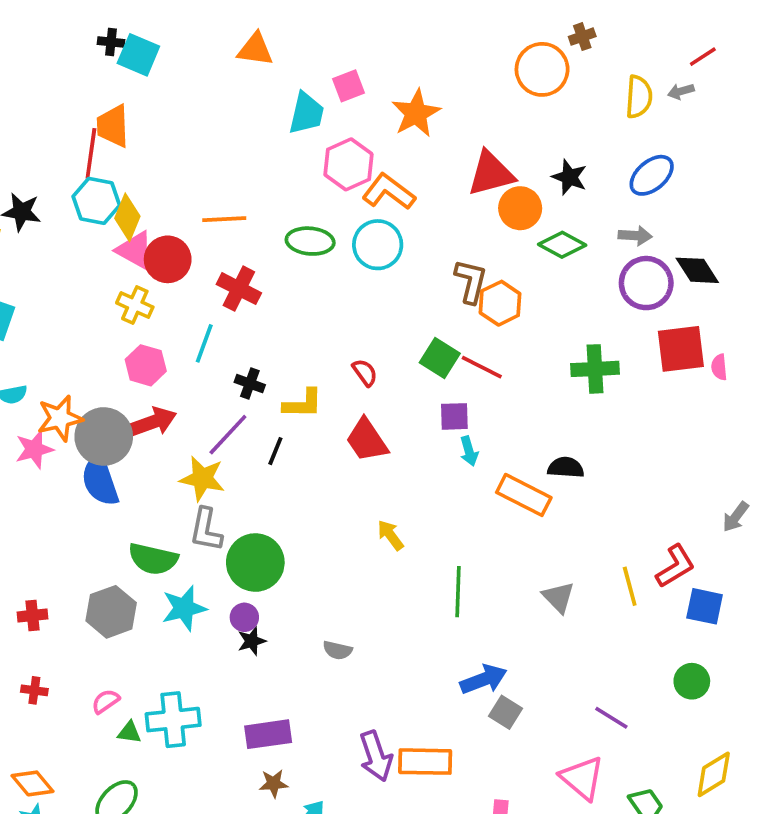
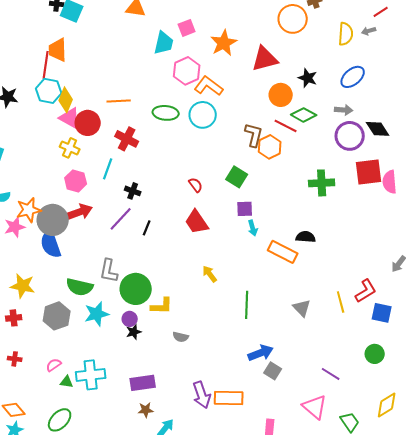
red triangle: (491, 174) -> (265, 59), moved
red line: (482, 367) -> (286, 126), moved
pink semicircle: (719, 367) -> (390, 182), size x1.6
yellow L-shape: (303, 404) -> (162, 306), moved
yellow star: (202, 478) -> (23, 286), moved

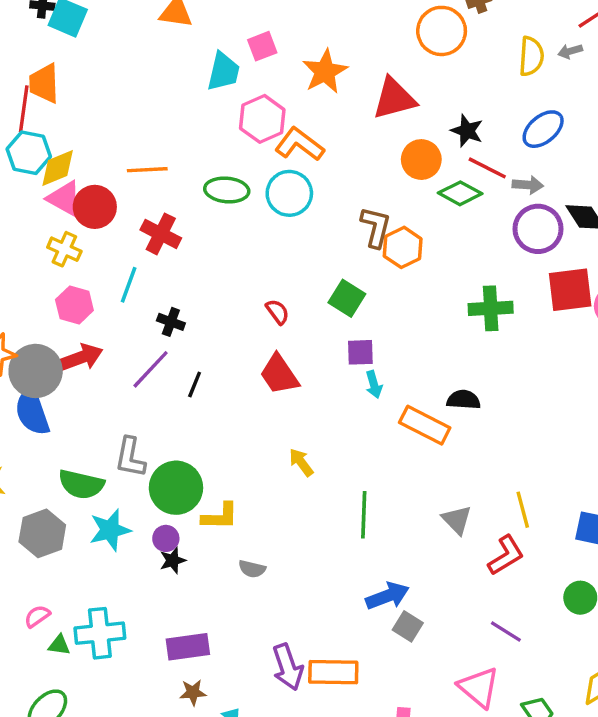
yellow diamond: (66, 100) -> (58, 168), turned 45
red line: (286, 126) -> (487, 168), moved
red L-shape: (366, 291) -> (506, 555), moved

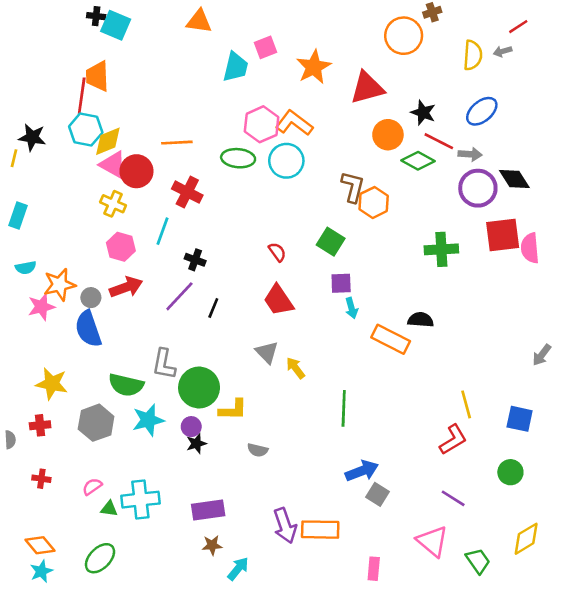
pink hexagon: (262, 119) -> (262, 124), moved
gray circle: (36, 371) -> (91, 298), size x0.5
gray triangle: (457, 520) -> (267, 352), moved

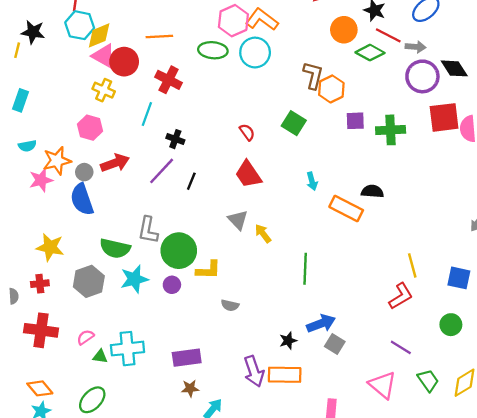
pink hexagon: (121, 247) -> (90, 128), moved
purple square: (341, 283) -> (355, 121), moved
black star: (196, 444) -> (288, 341), moved
red cross: (41, 479) -> (41, 330), size x2.0
green trapezoid: (478, 561) -> (428, 380), moved

